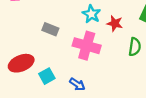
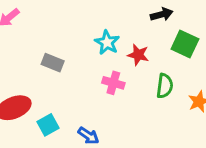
pink cross: (87, 46) -> (113, 83), moved, size x0.6

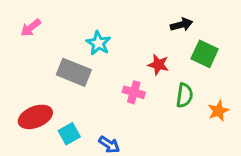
cyan star: (107, 42) -> (98, 43), moved
gray rectangle: (53, 63) -> (74, 72), size x1.5

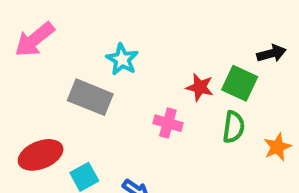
black arrow: (181, 25) -> (271, 53), moved
pink arrow: (31, 28) -> (35, 39), size x1.5
green square: (205, 54) -> (240, 83), moved

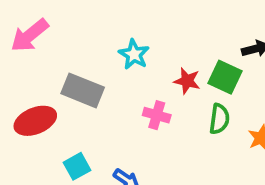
cyan star: (122, 59) -> (134, 54), moved
red ellipse: (41, 155) -> (35, 121), moved

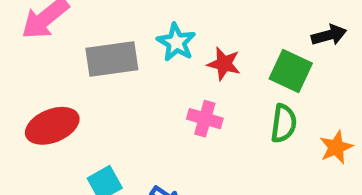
red star: (187, 81) -> (224, 64), moved
gray rectangle: (83, 90) -> (112, 59), moved, turned -30

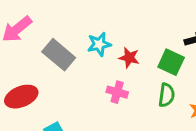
cyan star: (176, 42) -> (99, 44), turned 30
gray rectangle: (112, 59) -> (59, 55), turned 48

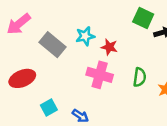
green square: (171, 62) -> (143, 18), moved
pink cross: (117, 92) -> (100, 75), size x1.5

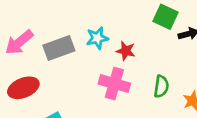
pink arrow: (19, 24) -> (19, 42), moved
gray rectangle: (52, 45) -> (59, 48), turned -60

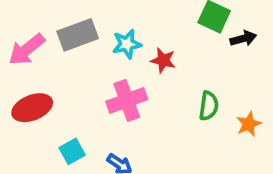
gray rectangle: (59, 48) -> (78, 35), moved
pink cross: (114, 84) -> (127, 100), moved, turned -36

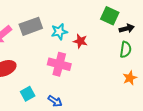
pink cross: (127, 100) -> (59, 64), turned 35
green semicircle: (209, 106) -> (126, 50), moved

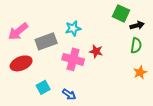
gray rectangle: (31, 26) -> (46, 41), moved
red star: (80, 41) -> (96, 51), moved

